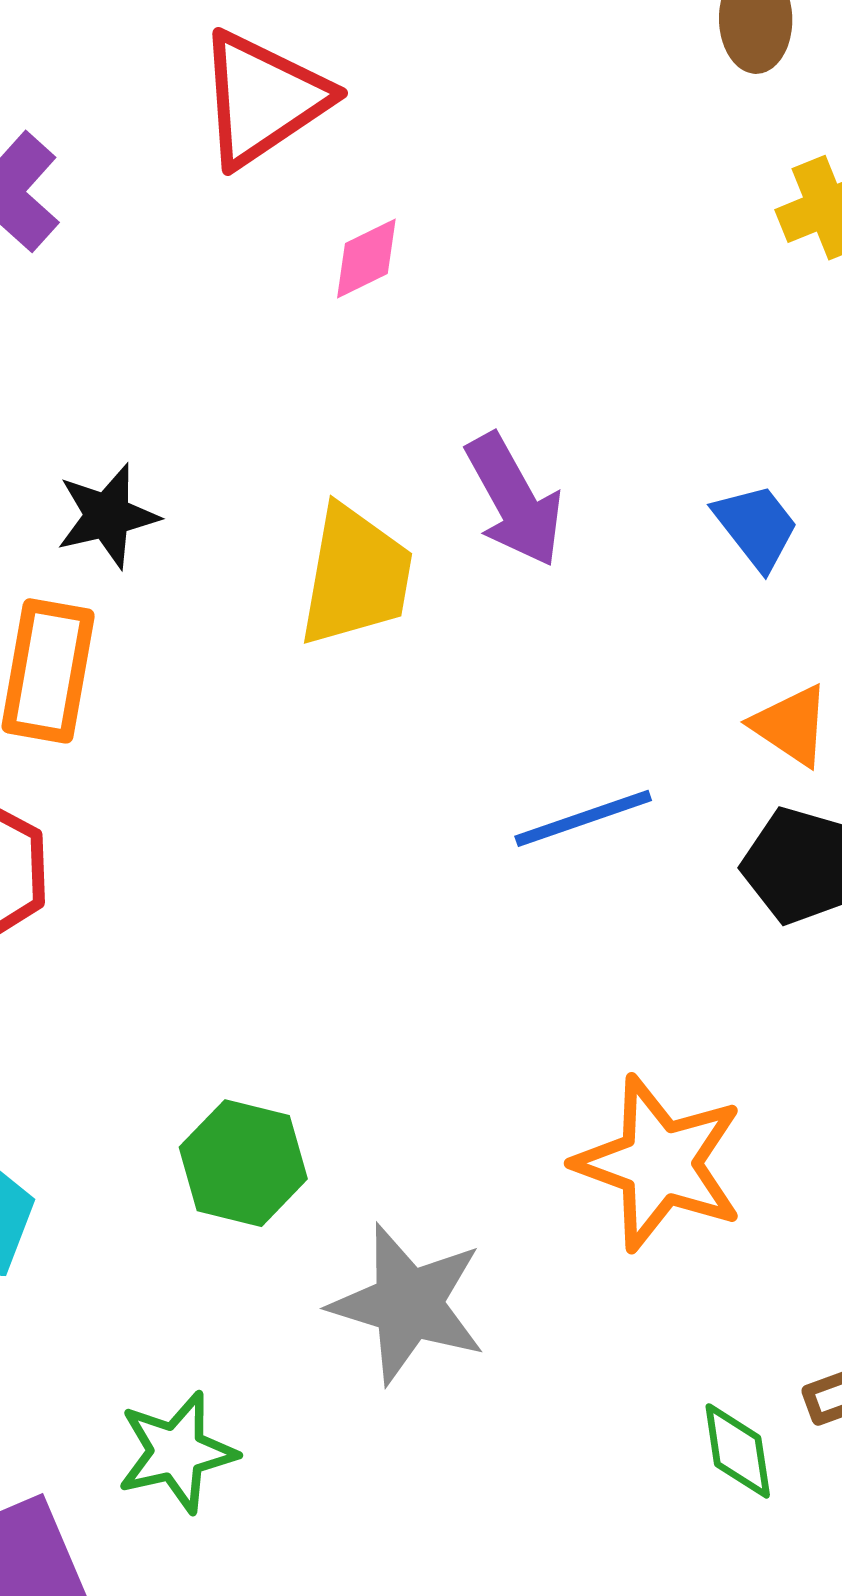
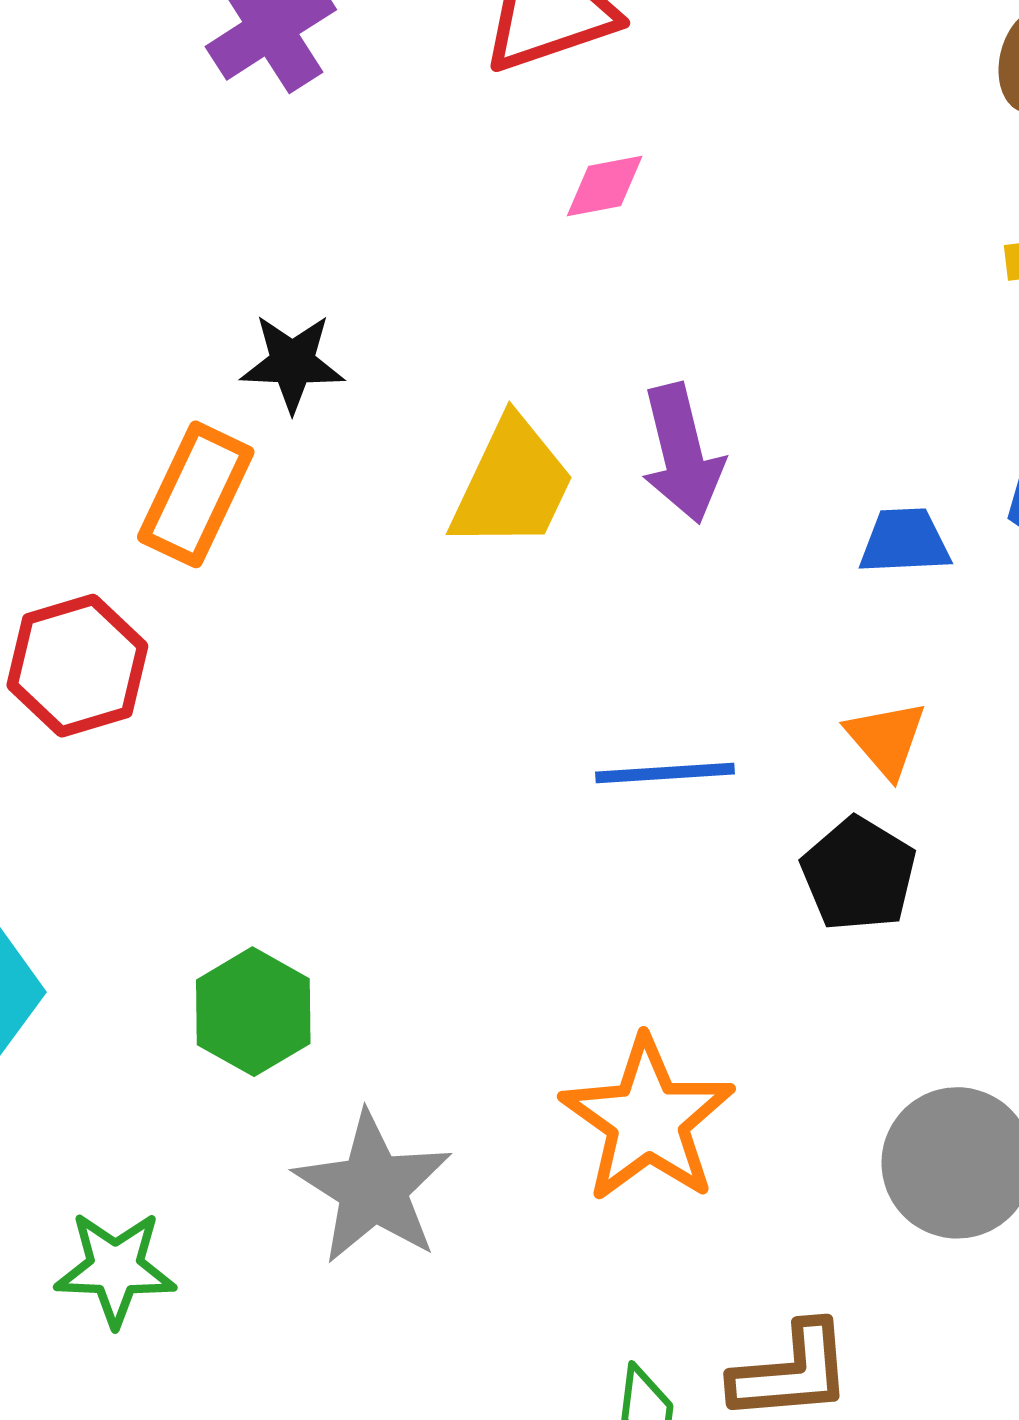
blue trapezoid: (756, 527) -> (905, 541), turned -70

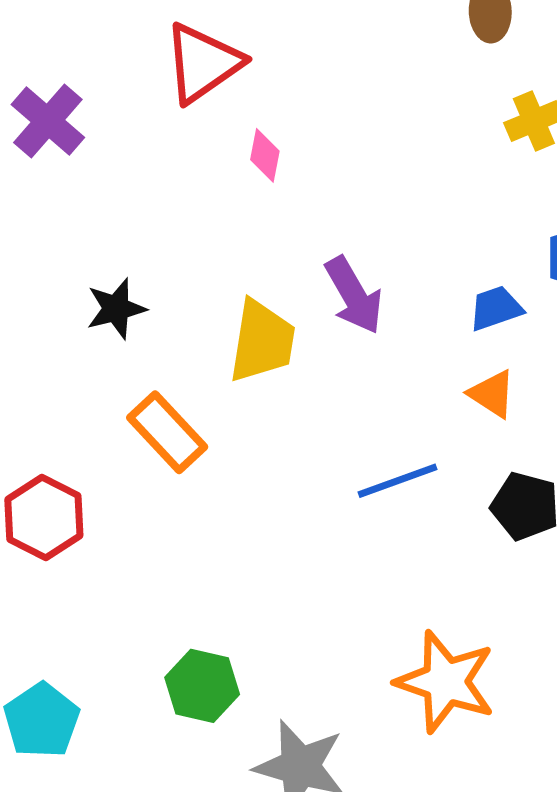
pink diamond: (605, 186) -> (265, 155), turned -52
orange rectangle: (196, 494) -> (167, 432), moved, turned -52
orange triangle: (886, 739) -> (492, 394), moved

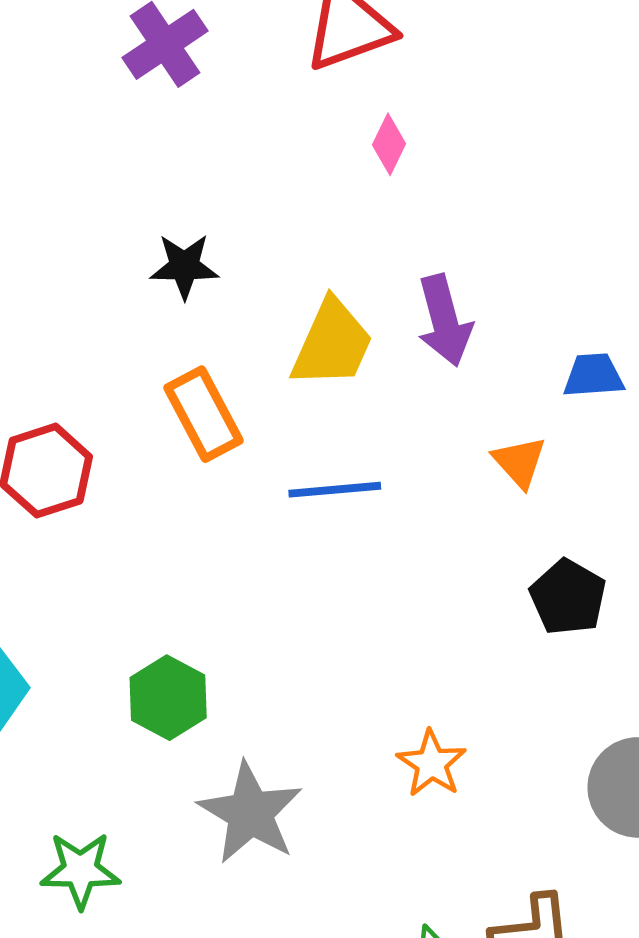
orange triangle: (492, 394) -> (519, 462), moved
blue line: (397, 481) -> (335, 490), moved
orange star: (445, 682) -> (432, 763), size x0.6

